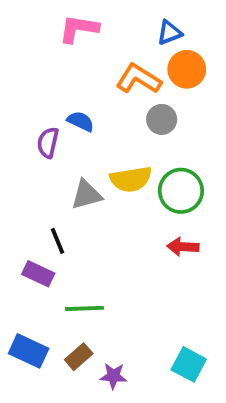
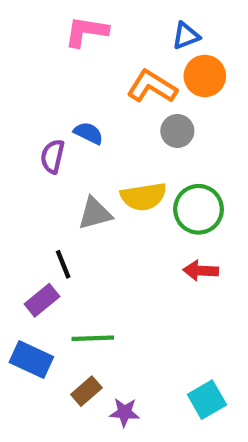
purple rectangle: (38, 274) -> (42, 300), turned -64
blue rectangle: (29, 351) -> (31, 359), moved
cyan square: (189, 364) -> (207, 400), turned 32

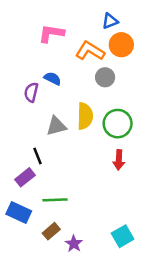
pink L-shape: (86, 32) -> (51, 33), moved
yellow semicircle: (144, 197) -> (85, 116), turned -80
red arrow: (201, 271) -> (119, 160), turned -90
purple star: (124, 412) -> (74, 244), turned 30

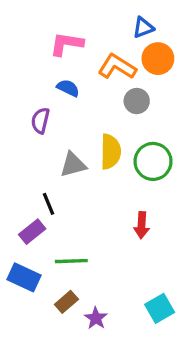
blue semicircle: (53, 79) -> (68, 88), moved
red arrow: (119, 160) -> (142, 225), moved

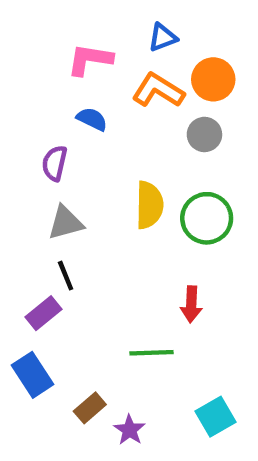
blue triangle: (143, 28) -> (163, 37), moved
gray circle: (137, 101) -> (204, 134), moved
gray triangle: (73, 165) -> (66, 223), moved
green line: (71, 261) -> (152, 353), moved
blue rectangle: (24, 277) -> (32, 375), turned 32

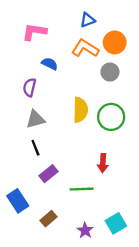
pink L-shape: (90, 60) -> (34, 32), moved
purple rectangle: (44, 313) -> (48, 174), moved
purple star: (129, 430) -> (85, 230), moved

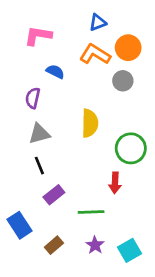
green circle: (111, 117) -> (131, 148), moved
purple star: (85, 230) -> (95, 245), moved

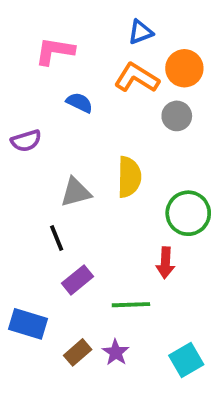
purple semicircle: (33, 98) -> (26, 141), moved, turned -120
gray triangle: (39, 134) -> (76, 192), moved
blue rectangle: (19, 225) -> (28, 324), turned -40
purple star: (95, 245) -> (116, 352), moved

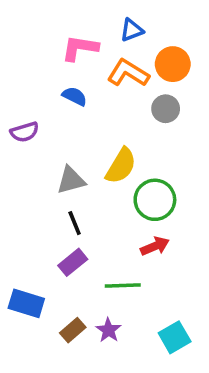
pink L-shape: (55, 51) -> (80, 48), moved
yellow semicircle: (129, 177) -> (121, 166), turned 30
green circle: (188, 213) -> (155, 200), moved
black line: (57, 238) -> (75, 223), moved
red arrow: (165, 263) -> (155, 246), turned -116

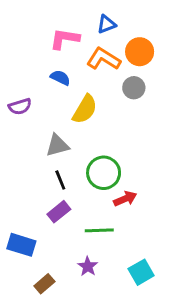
yellow semicircle: (121, 166) -> (85, 109), moved
green circle: (155, 200) -> (104, 173), moved
brown rectangle: (73, 330) -> (44, 284), moved

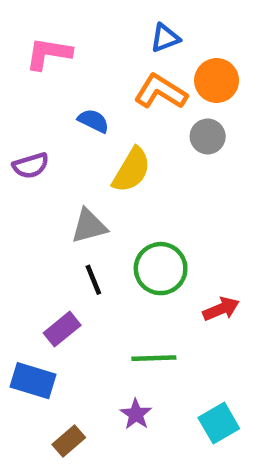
pink L-shape: (65, 39) -> (49, 54), moved
red arrow: (125, 199) -> (221, 309), moved
purple rectangle: (59, 212) -> (62, 329), moved

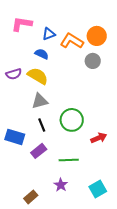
blue triangle: (165, 38) -> (49, 34), moved
yellow semicircle: (131, 170) -> (38, 76), moved, turned -90
purple rectangle: (62, 329) -> (39, 151), moved
blue rectangle: (33, 381) -> (15, 137), moved

